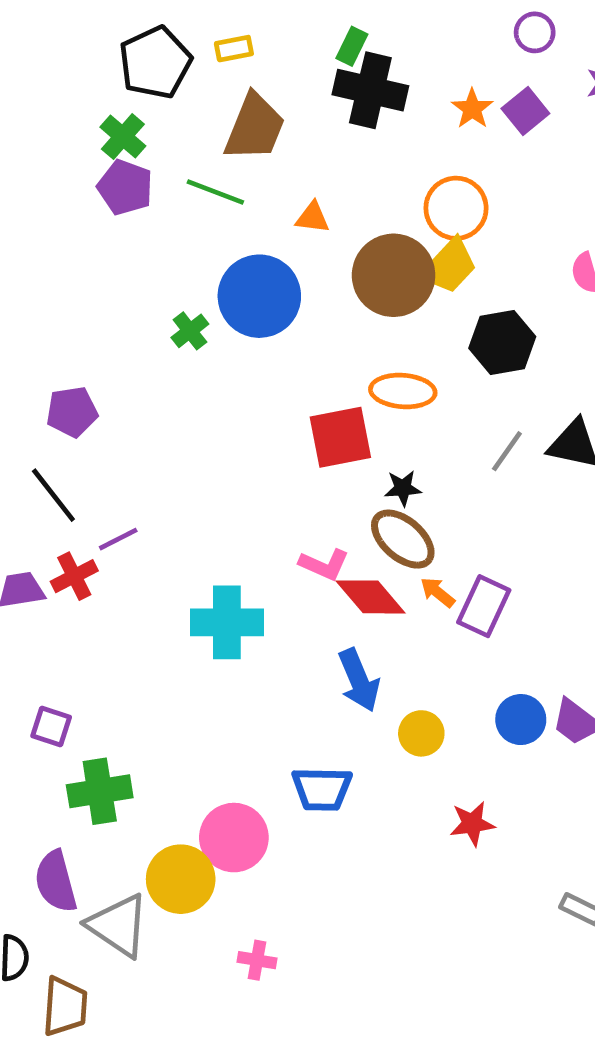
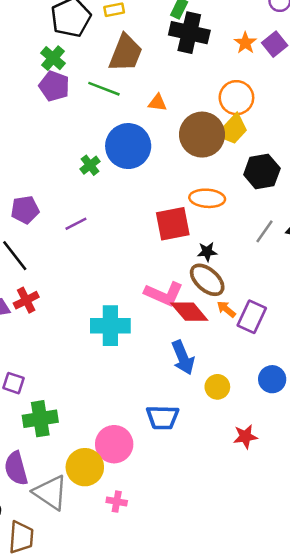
purple line: (118, 539) -> (76, 224), moved
pink L-shape: (324, 565) -> (164, 294), size x1.4
pink cross: (257, 960) -> (117, 502), moved

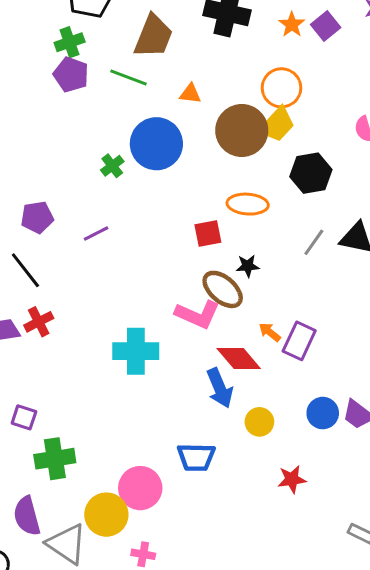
green cross: (53, 58) -> (70, 42), turned 30
red square: (173, 224) -> (208, 233), size x0.7
brown ellipse: (207, 280) -> (223, 289), moved
red diamond: (189, 312) -> (239, 359), moved

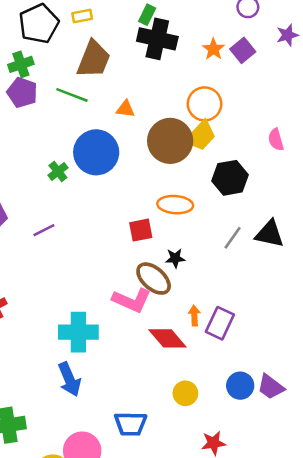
orange arrow: (270, 332) -> (194, 316), turned 48
blue arrow: (220, 388) -> (69, 379), moved

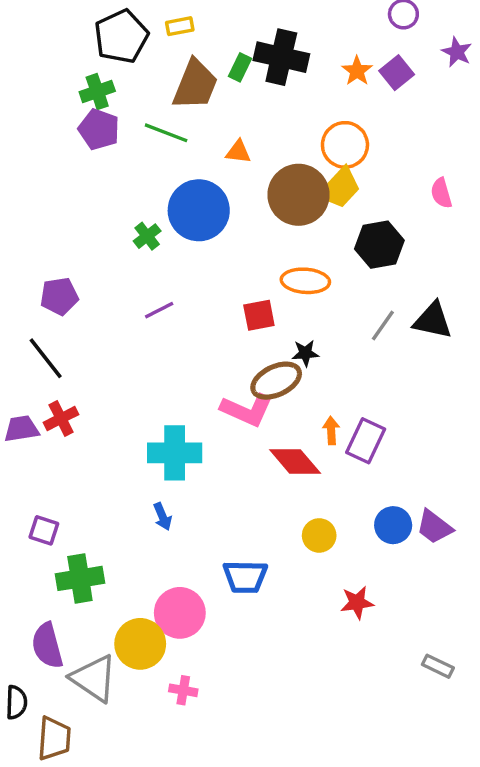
green rectangle: (147, 15) -> (240, 67), moved
purple star: (287, 35) -> (457, 52), turned -30
purple line: (44, 230) -> (159, 310), moved
brown ellipse: (154, 279) -> (276, 381), turned -66
blue arrow: (69, 379) -> (163, 517), size x0.6

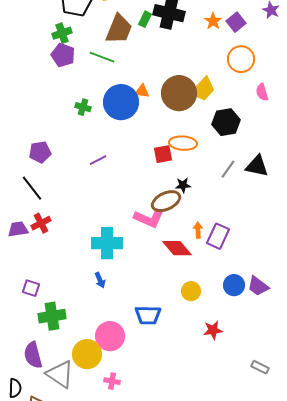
orange circle: (345, 145) -> (241, 59), moved
orange triangle: (238, 152) -> (142, 91), moved
green cross: (147, 236) -> (83, 107), moved, turned -35
red square: (259, 315) -> (163, 154), moved

